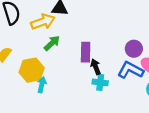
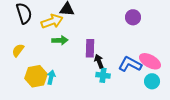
green arrow: (52, 43) -> (60, 40), turned 42
purple circle: (134, 49) -> (133, 17), moved
yellow hexagon: (32, 70) -> (36, 76), moved

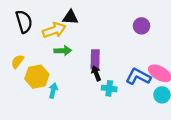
black arrow: (99, 61) -> (96, 73), moved
yellow hexagon: (36, 76) -> (37, 77), moved

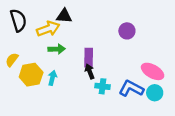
purple circle: (141, 26) -> (127, 31), moved
blue L-shape: (138, 77) -> (131, 88), moved
cyan arrow: (53, 91) -> (52, 78), moved

